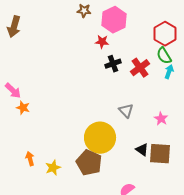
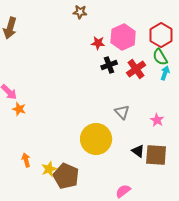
pink hexagon: (114, 20) -> (123, 37), moved
brown pentagon: (89, 163) -> (66, 176), moved

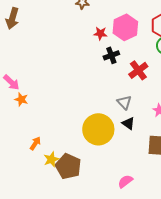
red cross: (136, 69) -> (138, 70), moved
black triangle: (138, 151) -> (128, 123), moved
orange arrow: (26, 160) -> (35, 143), moved, turned 48

